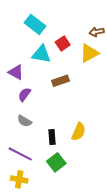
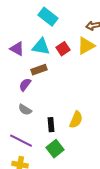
cyan rectangle: (35, 24) -> (48, 17), moved
red square: (63, 44) -> (63, 49), moved
purple triangle: (16, 72) -> (17, 49), moved
brown rectangle: (61, 81) -> (39, 70), moved

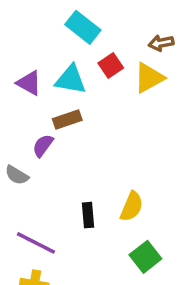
red square: (63, 49) -> (111, 66), moved
gray semicircle: (25, 110) -> (17, 175), moved
green square: (55, 149) -> (145, 257), moved

